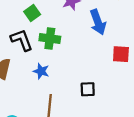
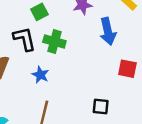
black square: (88, 89) -> (101, 107), moved

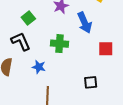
green cross: (54, 41) -> (59, 44), moved

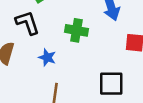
black square: (91, 82) -> (111, 84), size x1.5

